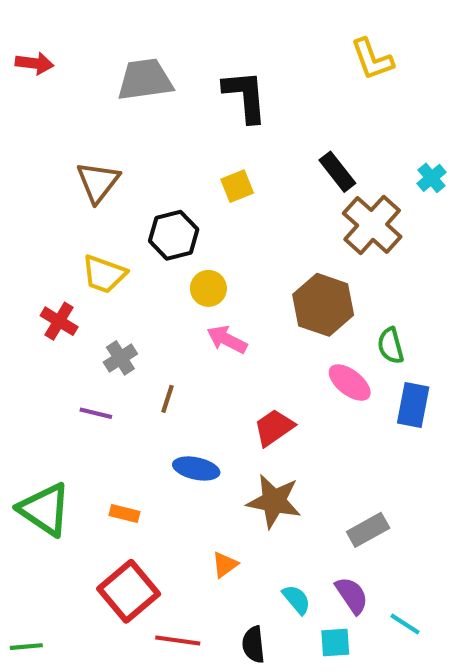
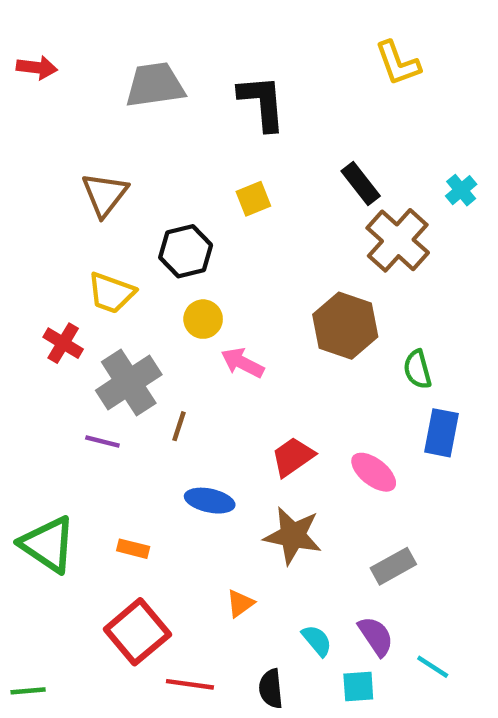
yellow circle: (208, 288) -> (203, 319), moved
gray cross: (120, 358) -> (129, 382), size x1.8
pink ellipse: (350, 383) -> (374, 472), moved

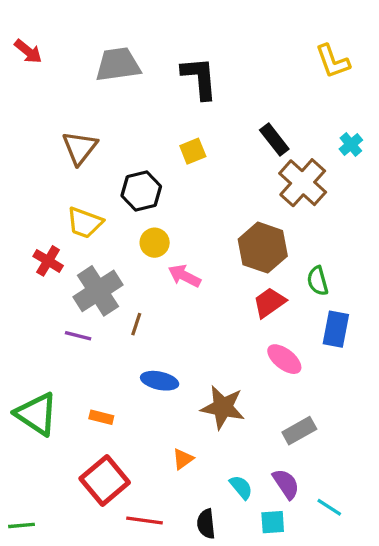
yellow L-shape: (398, 63) -> (333, 61), moved
red arrow: (37, 68) -> (28, 51), turned 32
red trapezoid: (293, 457) -> (269, 303), moved

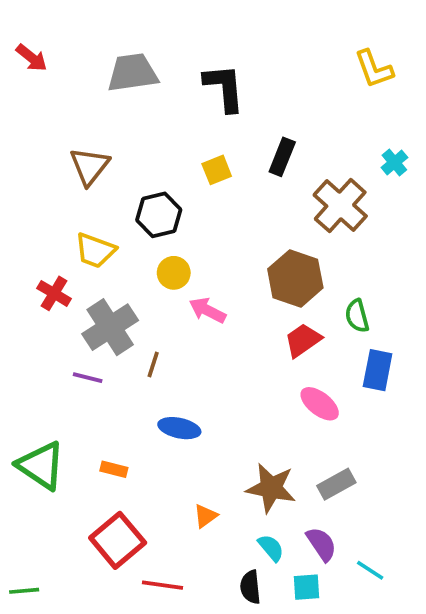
black rectangle: (274, 139) -> (282, 157), moved, turned 60
brown star: (223, 407) -> (271, 488), moved
black semicircle: (206, 524) -> (250, 587), moved

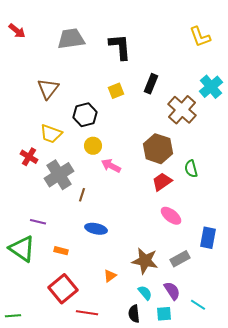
cyan cross: (394, 162) -> (211, 87), size x1.6
blue rectangle: (378, 370) -> (208, 238), moved
purple line: (88, 378) -> (38, 222), moved

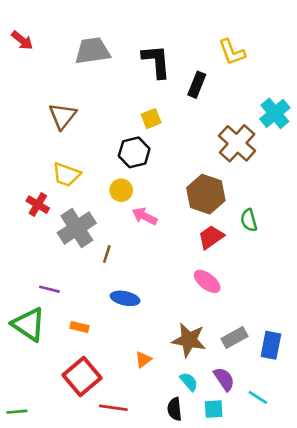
yellow L-shape: (200, 37) -> (232, 52), moved
black rectangle: (151, 84) -> (197, 85), moved
black hexagon: (85, 115) -> (134, 152), moved
pink ellipse: (171, 216) -> (207, 281), moved
blue rectangle: (208, 238) -> (271, 345), moved

